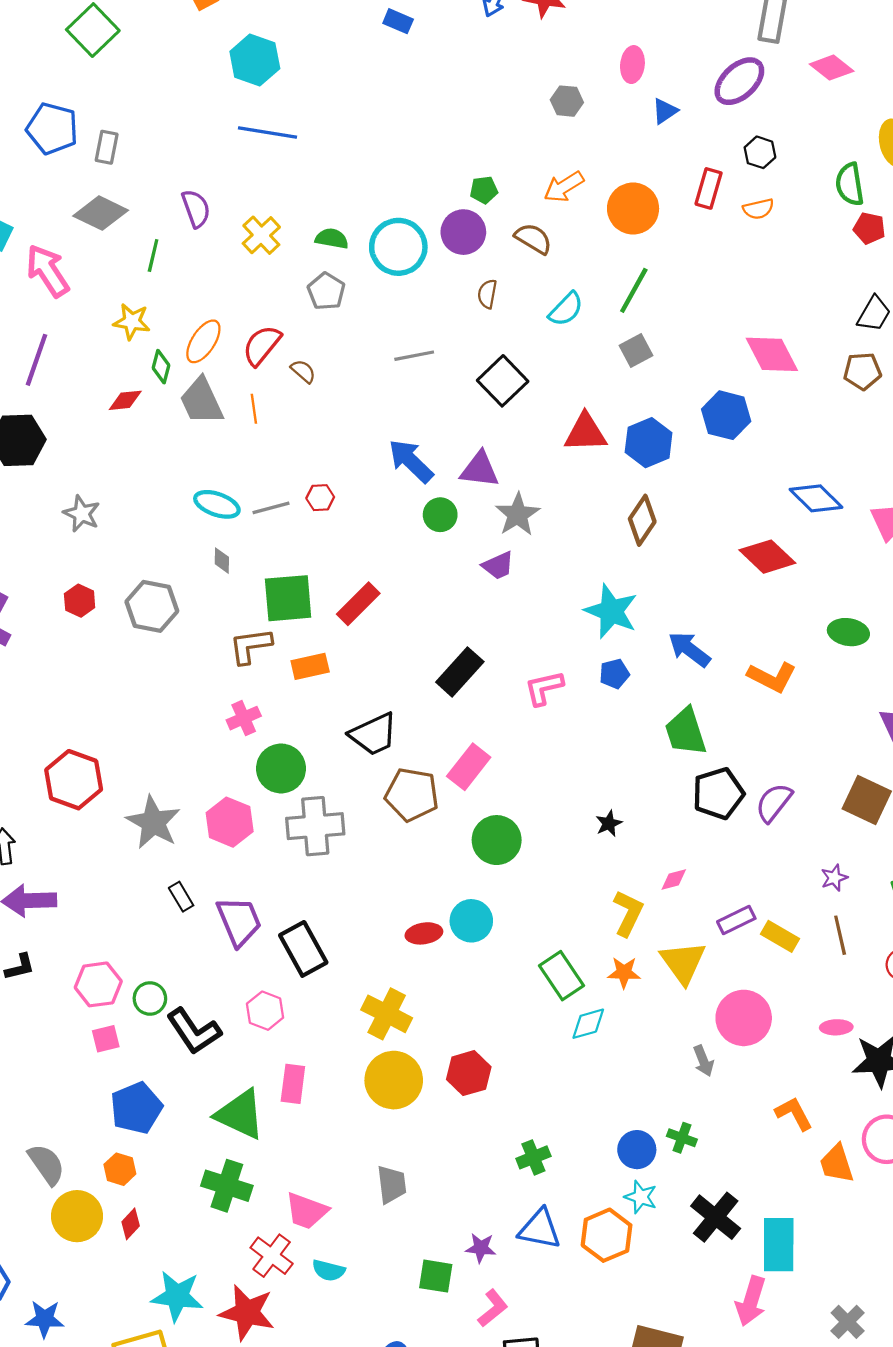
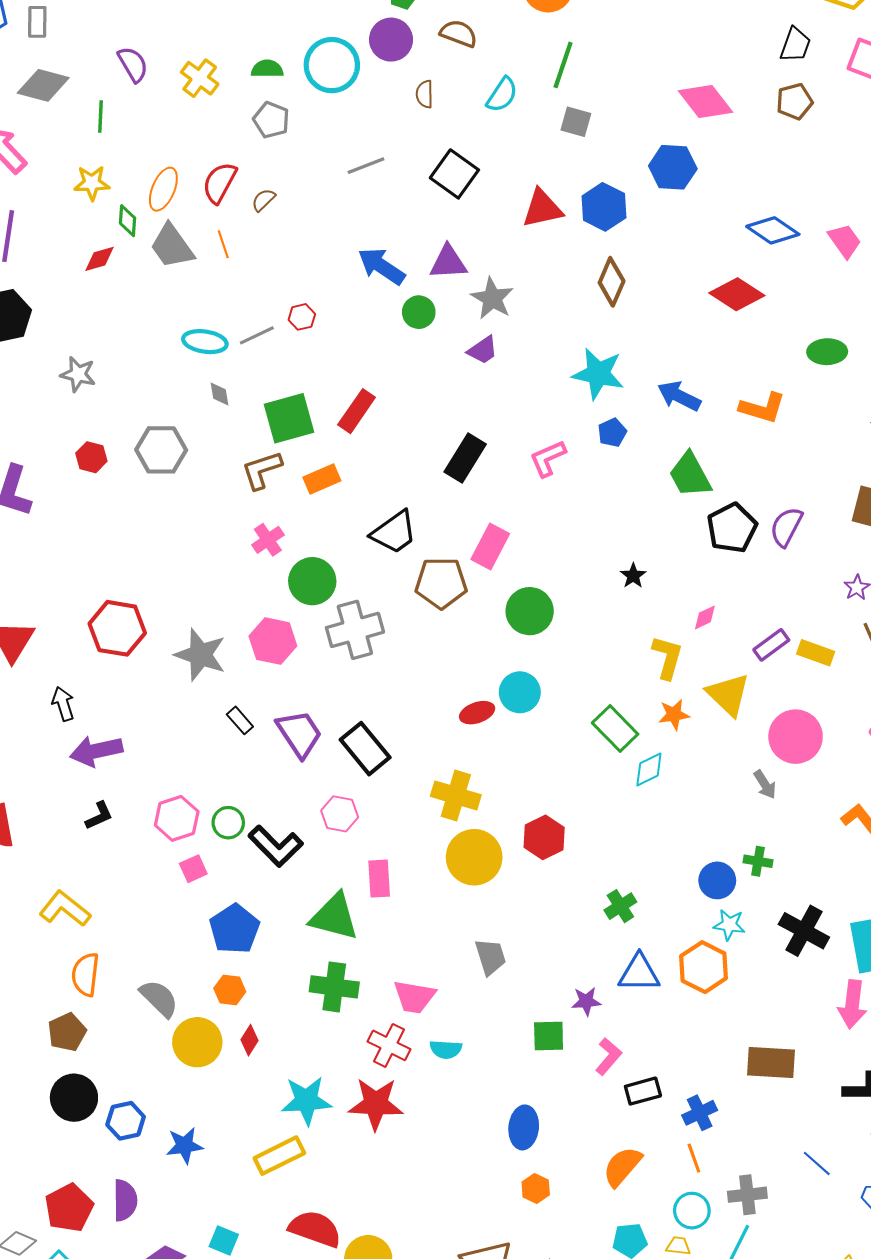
gray square: (636, 351) -> (576, 122), turned -36
brown semicircle: (303, 371) -> (263, 200), turned -75

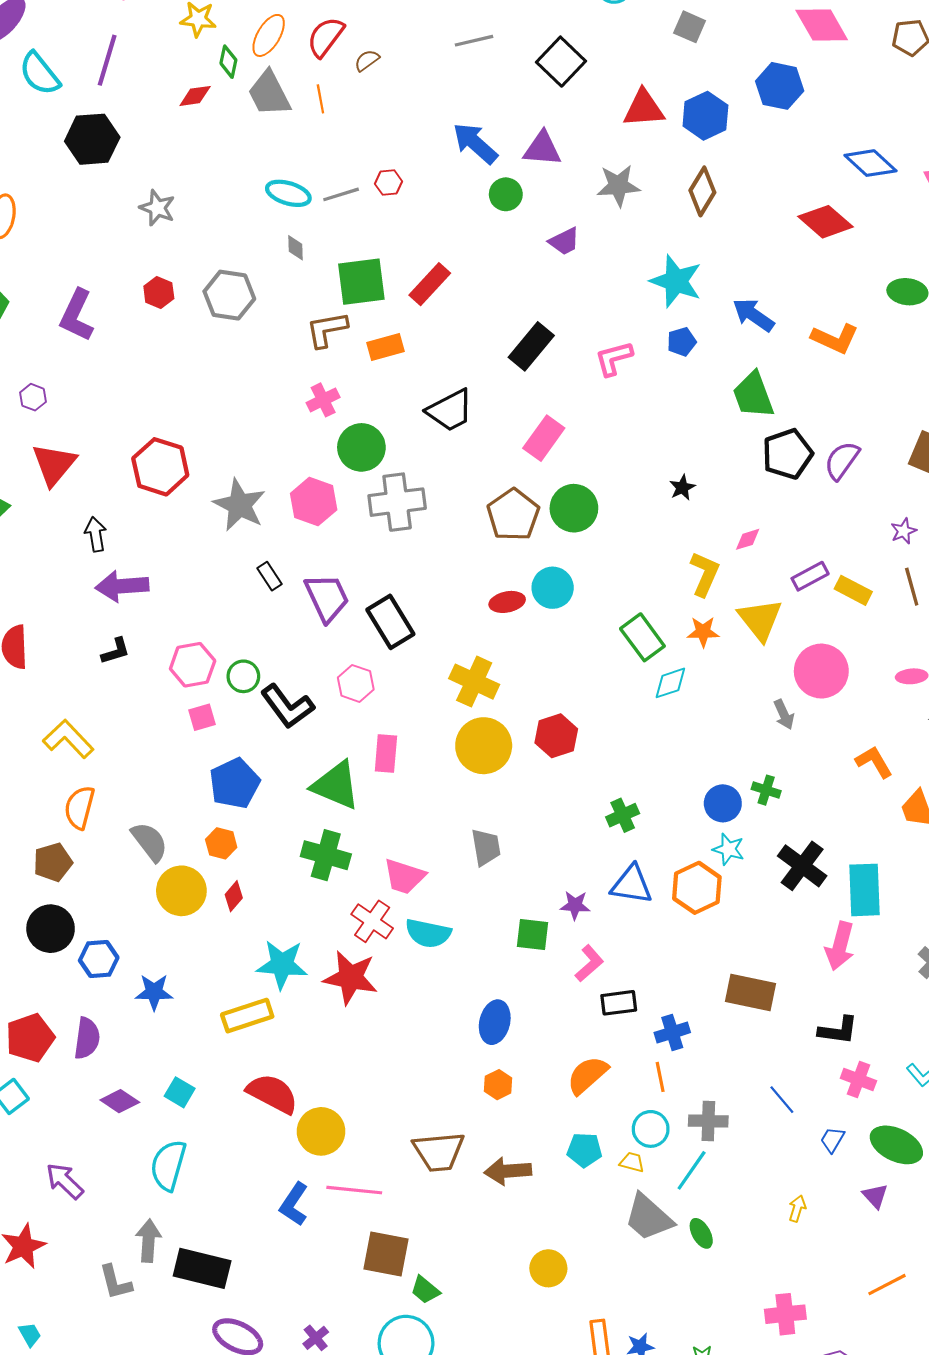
gray star: (492, 298) -> (618, 186), moved, turned 30
brown pentagon: (441, 583) -> (513, 515), moved, turned 30
cyan semicircle: (446, 1049) -> (428, 933), size x1.4

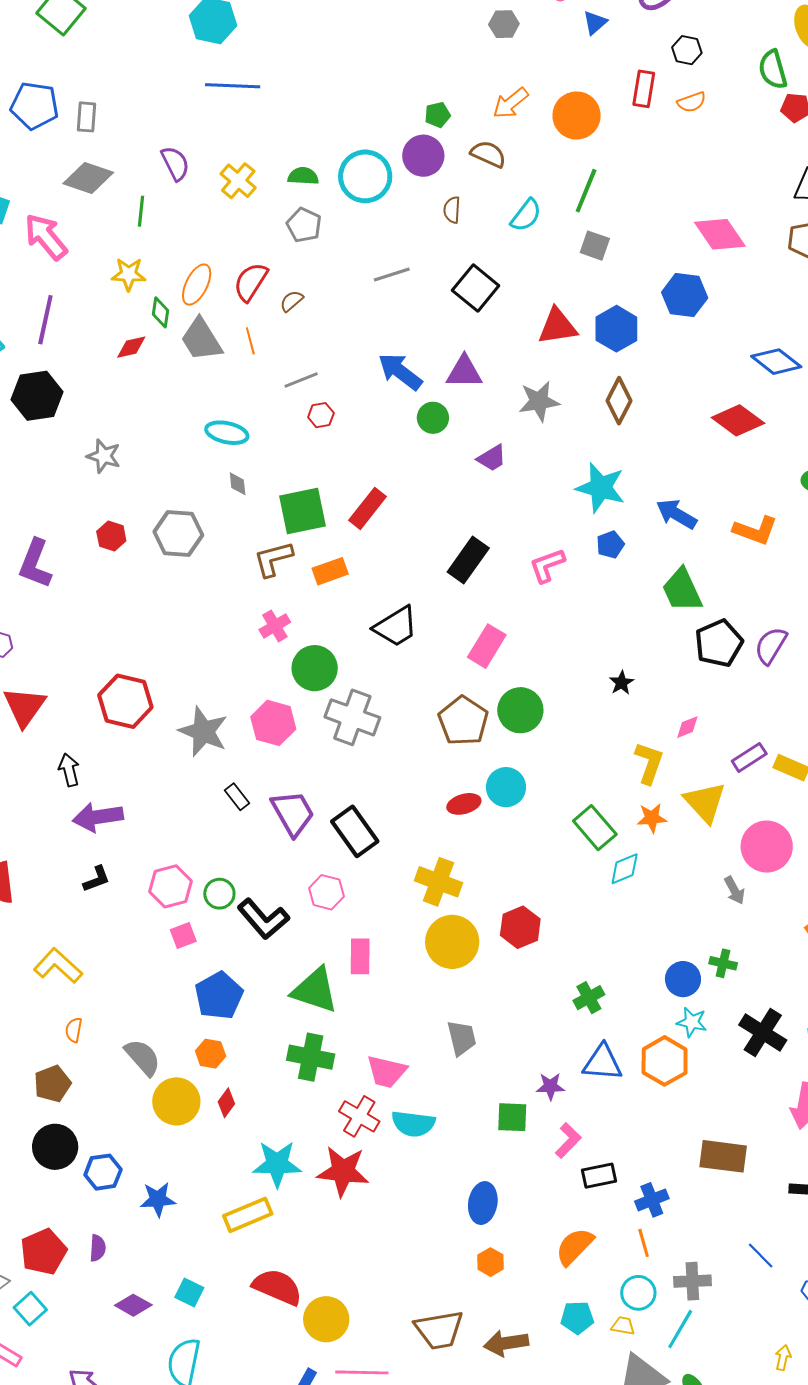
gray line: (341, 194) -> (301, 380), moved
gray cross: (397, 502) -> (352, 717), turned 32
orange semicircle: (80, 807) -> (74, 1030), size x0.6
purple semicircle: (87, 1038) -> (98, 1248), size x0.7

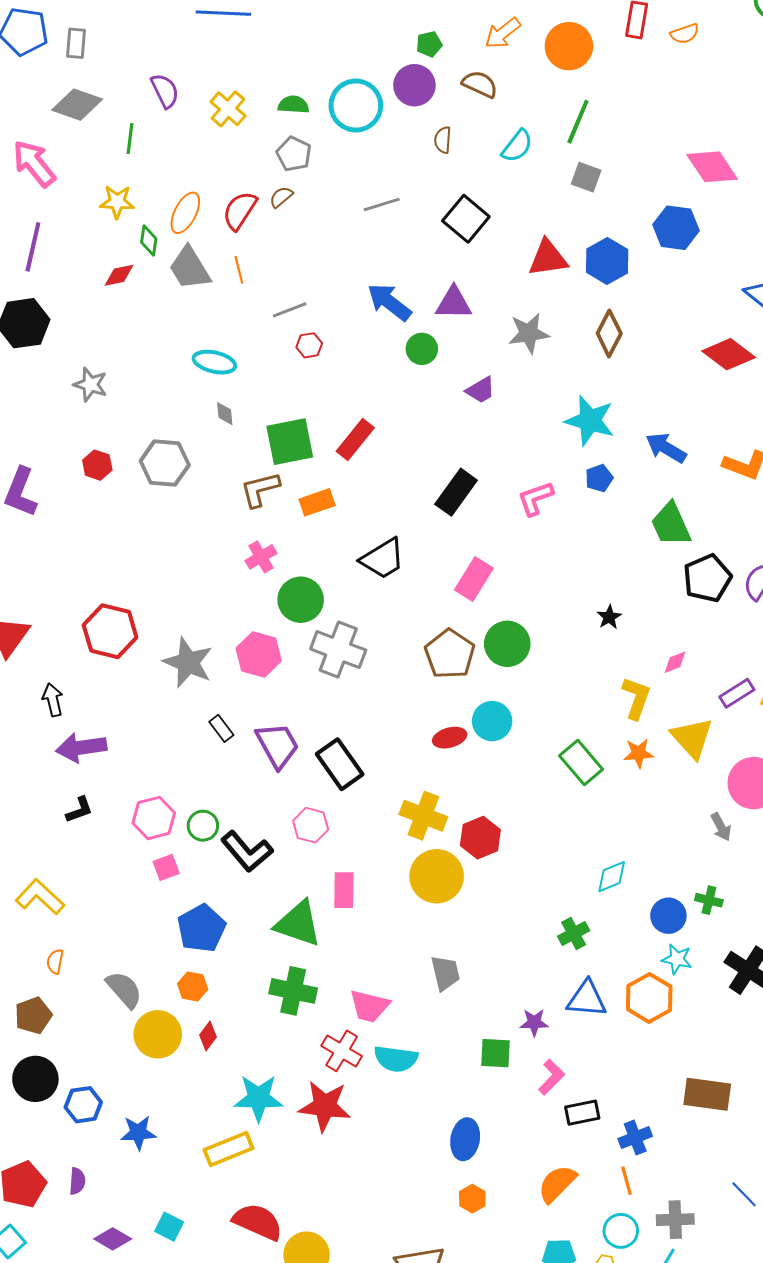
brown semicircle: (292, 301) -> (281, 197), moved
cyan diamond: (625, 869) -> (612, 877), moved
red hexagon: (520, 927) -> (480, 838), moved

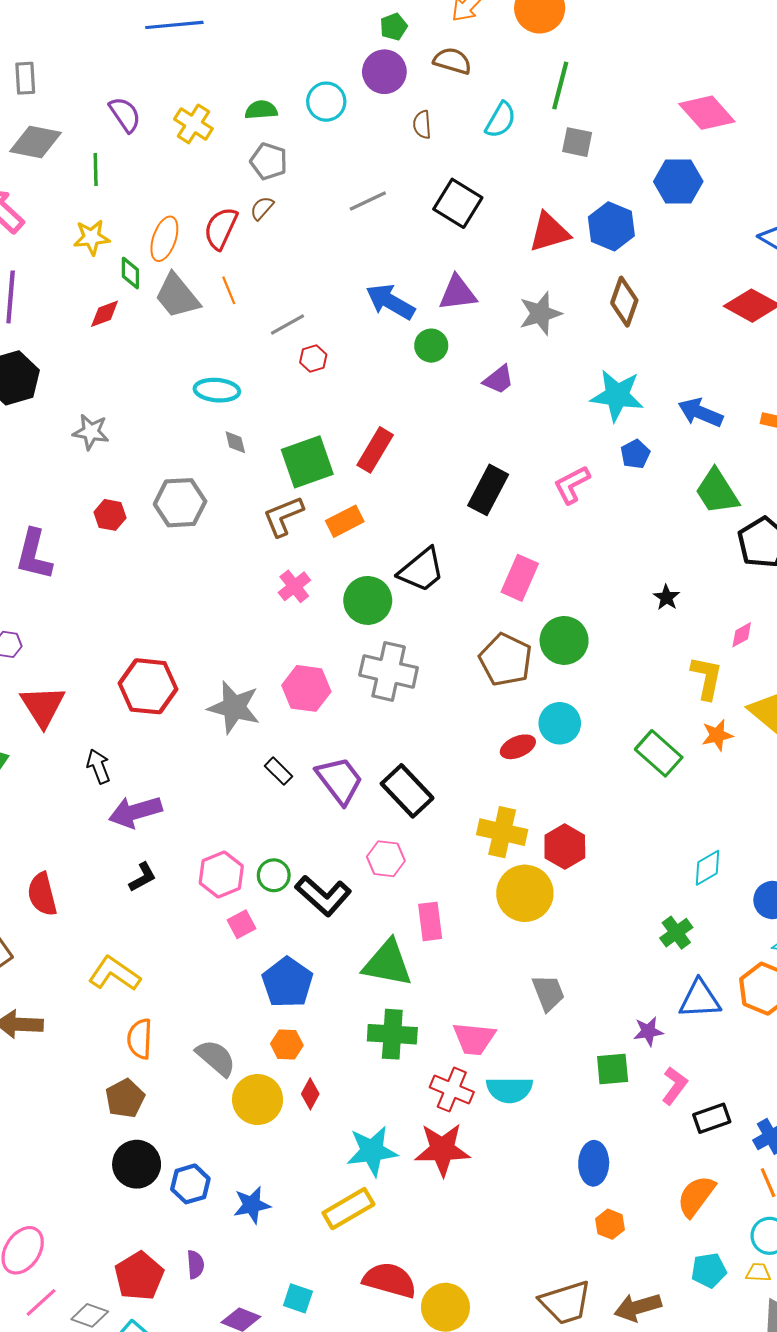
cyan circle: (356, 106) -> (326, 102), size x0.7
green circle: (301, 600) -> (368, 600), moved
orange semicircle: (55, 961) -> (140, 1039), size x1.5

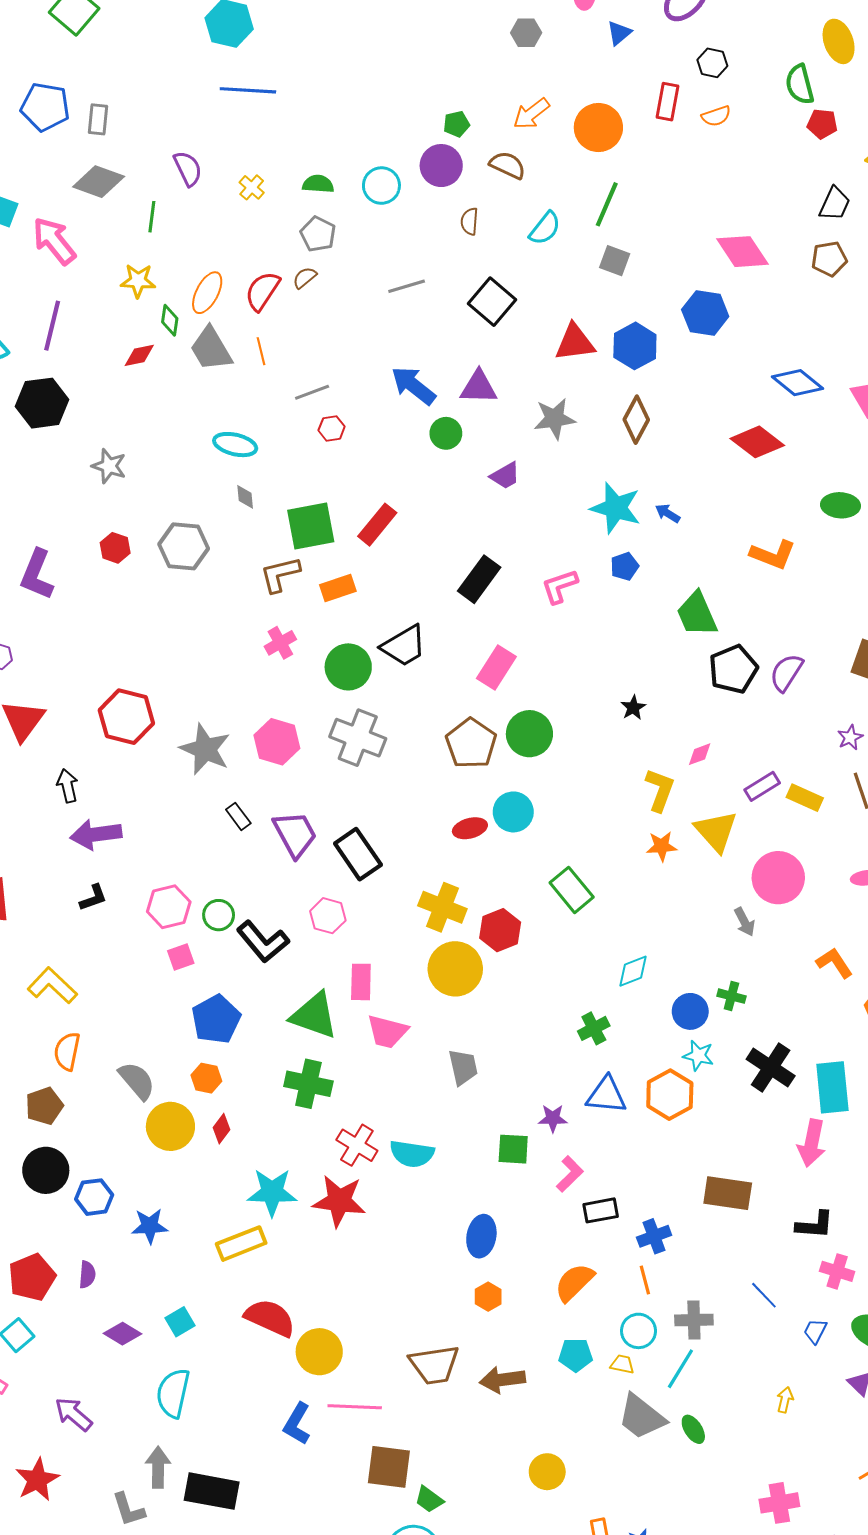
yellow cross: (193, 124) -> (252, 187), size x0.7
blue arrow: (700, 413) -> (668, 513), moved, size x0.6
green rectangle: (659, 753) -> (572, 890), moved
pink trapezoid: (474, 1039) -> (387, 1032), moved
cyan square: (298, 1298) -> (180, 1322), turned 32

